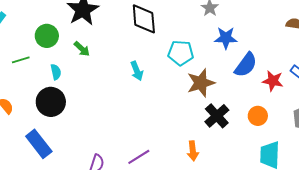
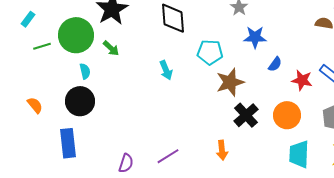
green circle: (47, 36) -> (76, 35), size x1.5
green line: (21, 60) -> (42, 46), moved
blue semicircle: (246, 65) -> (275, 64), size x0.6
orange circle: (258, 116) -> (287, 115), size x1.4
blue rectangle: (39, 144) -> (68, 143), turned 32

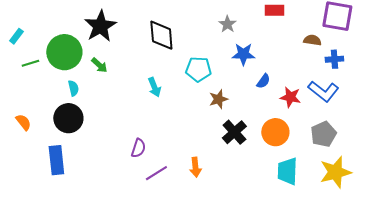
brown star: (230, 82) -> (218, 99), size x0.7
orange arrow: (222, 150) -> (195, 167), moved
purple semicircle: (126, 163) -> (138, 148), moved

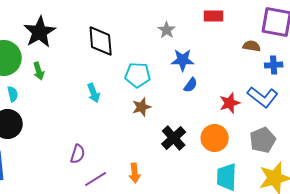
green arrow: (99, 65) -> (39, 71), turned 30
blue semicircle: (263, 81) -> (191, 85), moved
red star: (290, 97) -> (230, 103), turned -30
brown star: (218, 99) -> (142, 107), moved

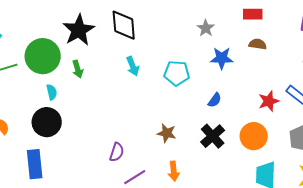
black diamond: (101, 41) -> (124, 25), moved
brown semicircle: (252, 46) -> (258, 44), moved
blue semicircle: (191, 85) -> (215, 100), moved
cyan arrow: (94, 93) -> (133, 66), moved
brown star: (142, 107) -> (167, 133), moved, turned 30

